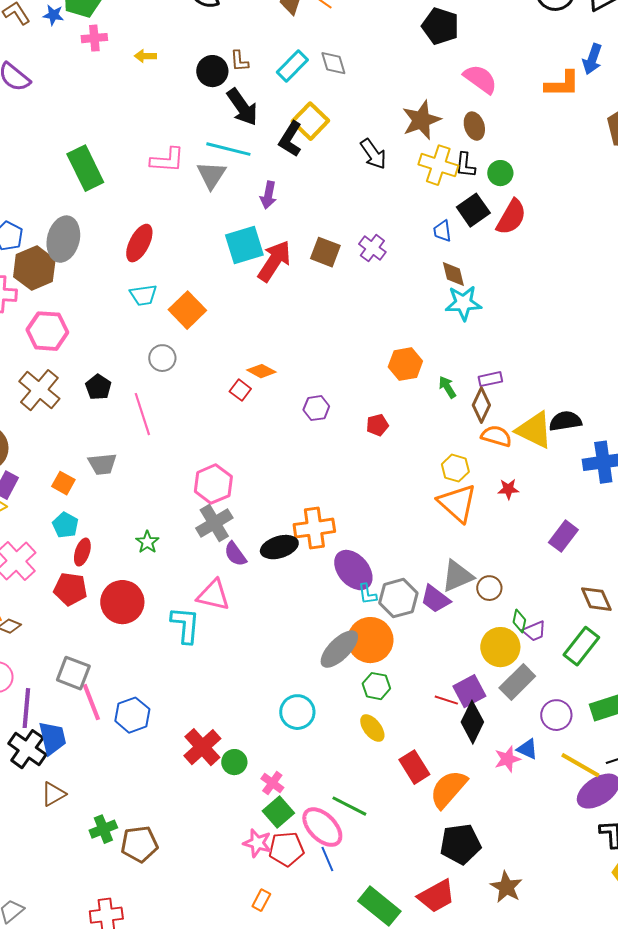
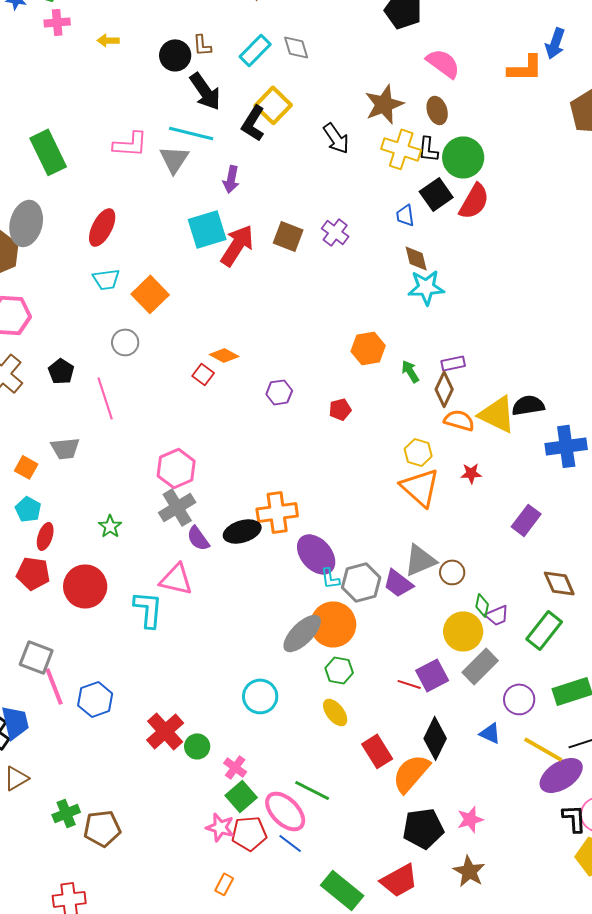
green circle: (500, 173) -> (463, 157), size x1.6
black diamond: (472, 722) -> (435, 738), moved
pink star: (507, 759) -> (470, 819), moved
blue line: (327, 859) -> (290, 843), turned -30

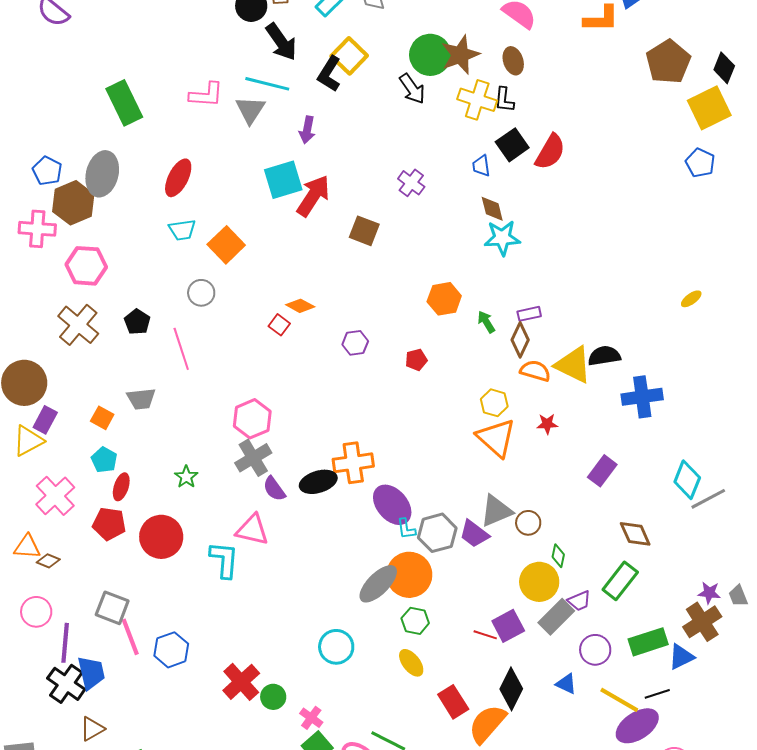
green circle: (463, 157) -> (430, 55), moved
brown square: (288, 236) -> (364, 231), moved
purple trapezoid: (497, 615) -> (579, 601), moved

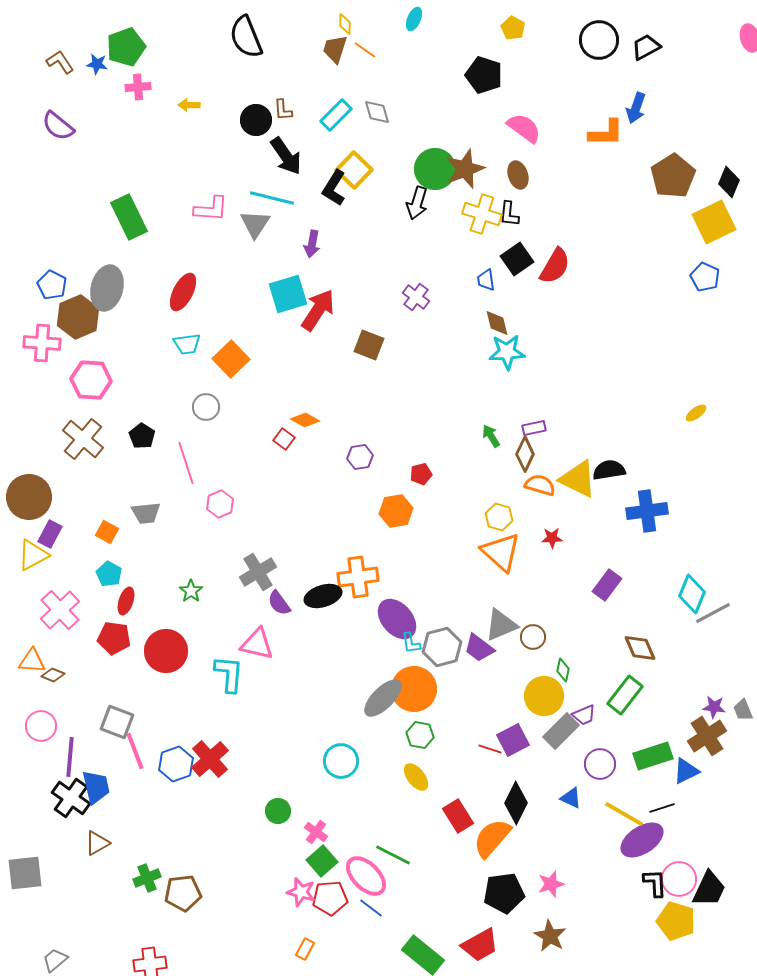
black arrow: (412, 89) -> (417, 203), turned 52
orange hexagon: (444, 299) -> (396, 511), moved
pink hexagon: (252, 419) -> (220, 504), moved, size x0.7
red cross: (241, 682) -> (210, 759), moved

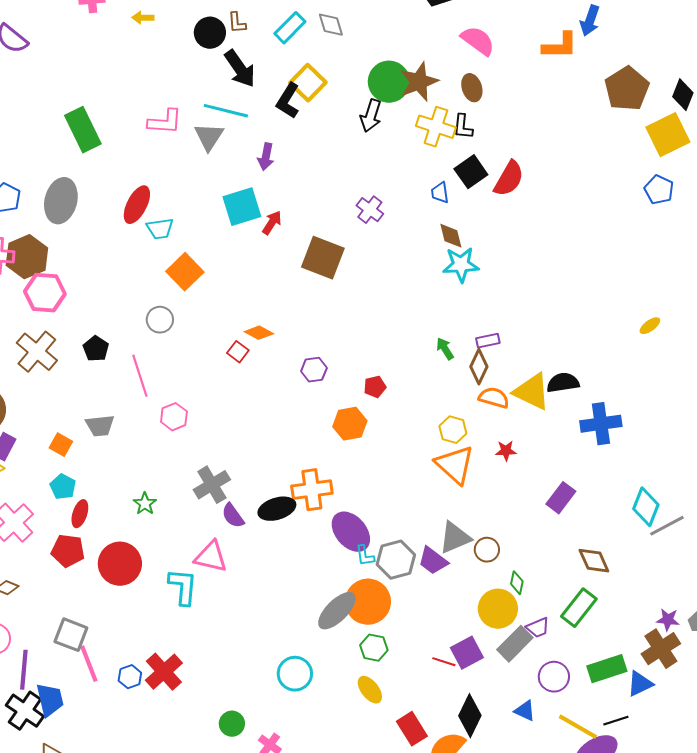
red arrow: (318, 310) -> (272, 223), size x0.6
brown hexagon: (78, 317) -> (27, 257), moved
cyan trapezoid: (187, 344) -> (160, 229), moved
brown square: (369, 345) -> (323, 258), size x1.4
blue hexagon: (176, 764) -> (130, 677), size x0.7

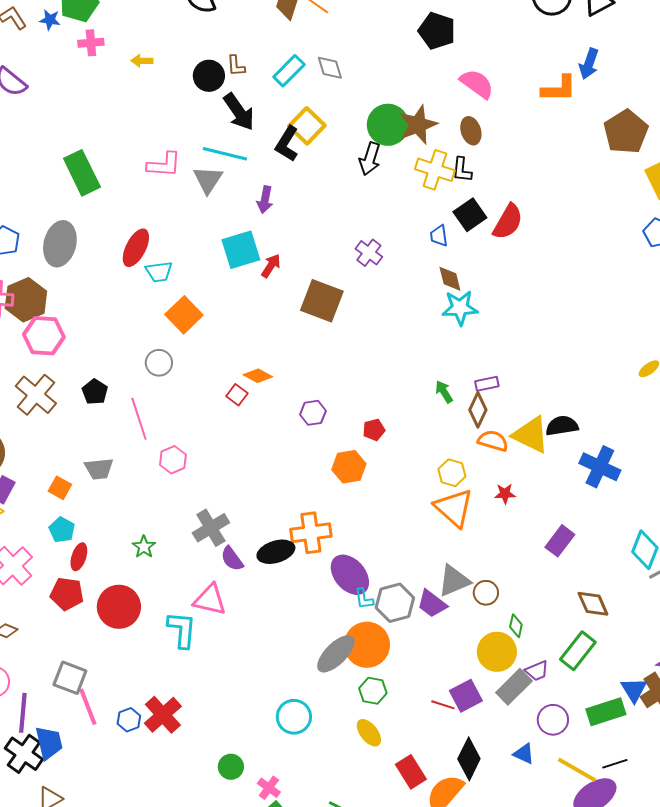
blue cross: (601, 424) -> (600, 467), turned 33
blue triangle: (640, 684) -> (634, 690), moved, turned -36

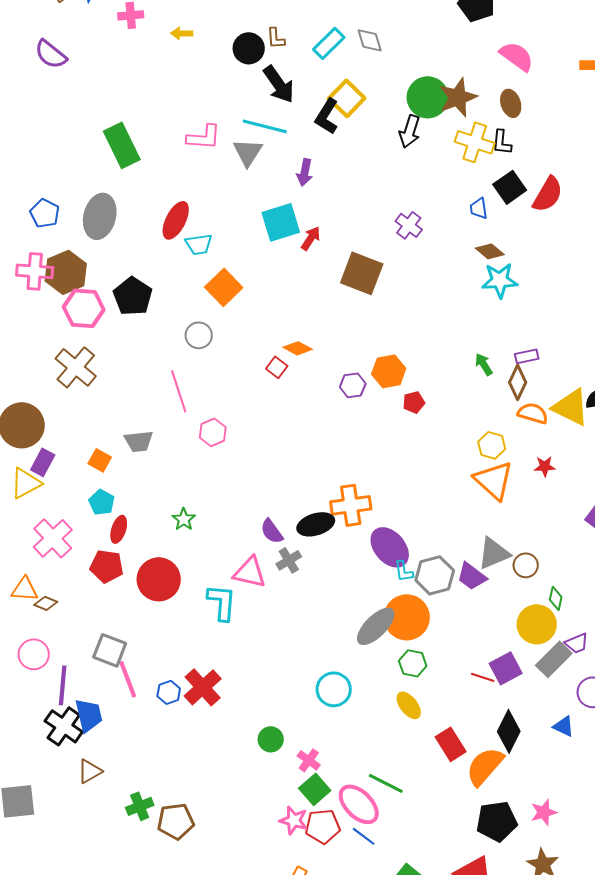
brown diamond: (450, 279) -> (490, 251), turned -36
black pentagon: (95, 392) -> (133, 296), moved, size x1.5
orange hexagon: (349, 467) -> (389, 371), moved
gray cross: (211, 528) -> (289, 560), moved, size x0.7

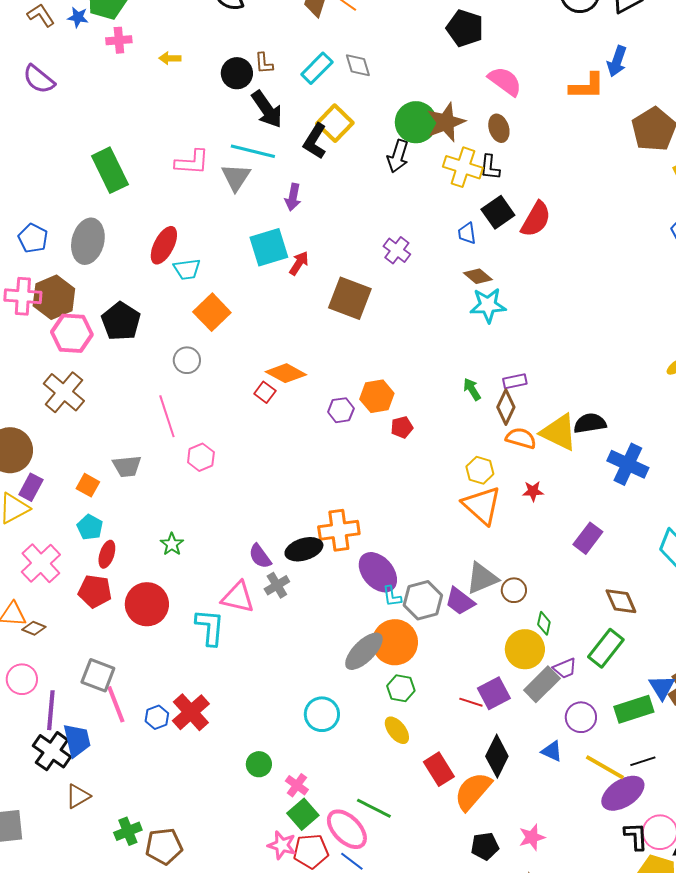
orange diamond: (298, 348) -> (286, 373), size x1.4
black pentagon: (497, 821) -> (485, 846), size x0.7

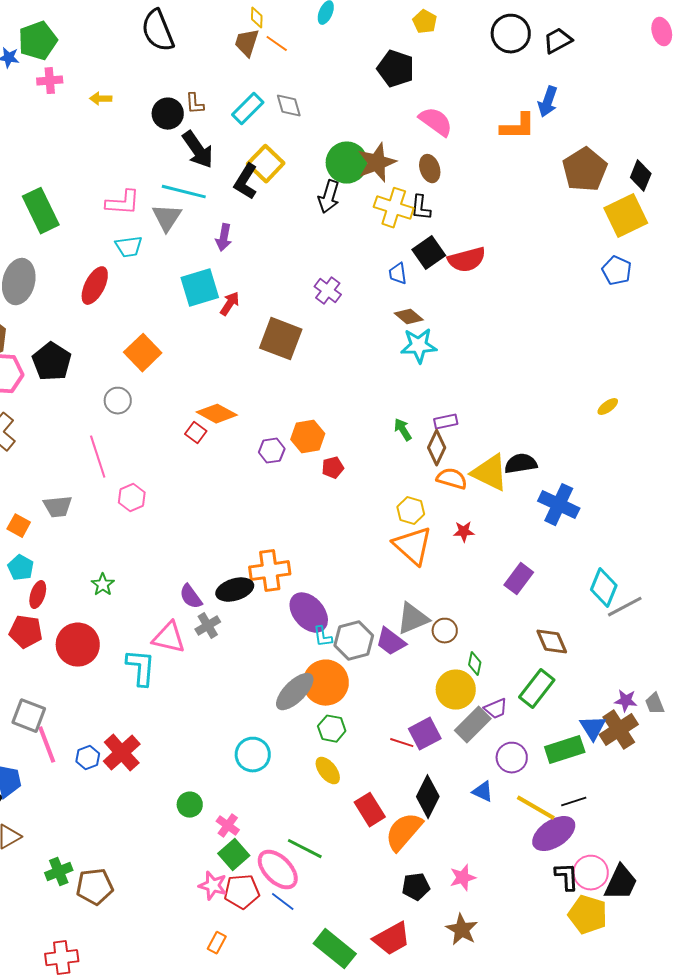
red semicircle: (536, 219) -> (467, 260), turned 45
cyan trapezoid: (187, 269) -> (129, 247), moved

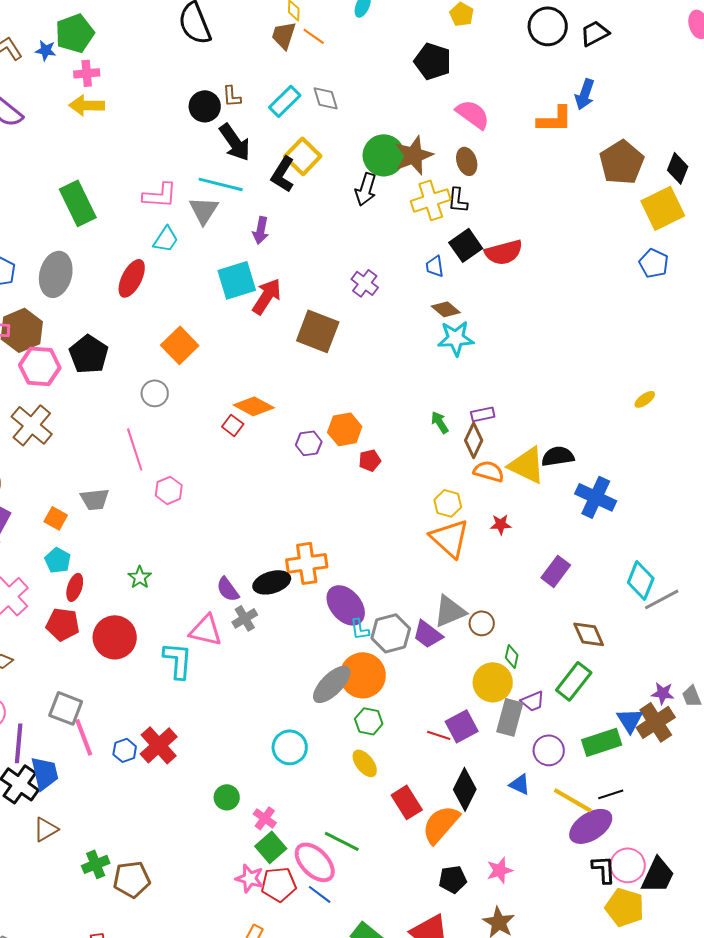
yellow arrow: (101, 99) -> (87, 105), moved, size x1.6
yellow cross: (394, 208) -> (431, 200), turned -36
cyan trapezoid: (129, 247) -> (166, 239), turned -48
red arrow: (230, 304) -> (267, 296), size x1.5
gray rectangle: (473, 725) -> (510, 717), turned -30

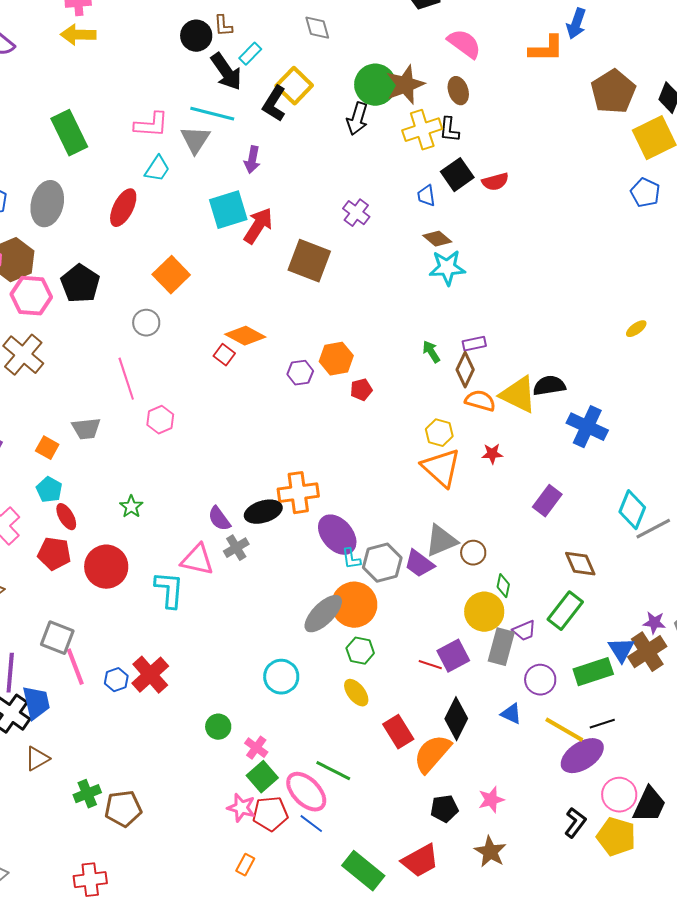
cyan rectangle: (285, 101) -> (250, 54), moved, size x0.7
red semicircle: (504, 252) -> (495, 182), size x0.7
red ellipse: (75, 587) -> (66, 517), turned -48
black L-shape: (604, 869) -> (575, 823), moved, turned 40

